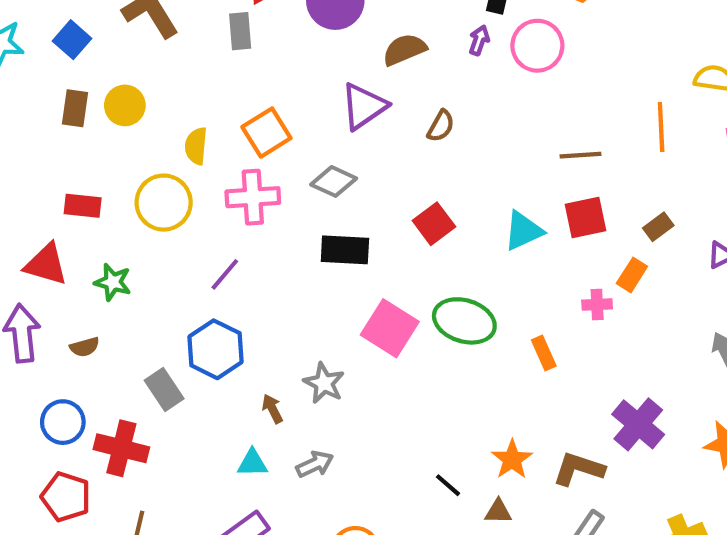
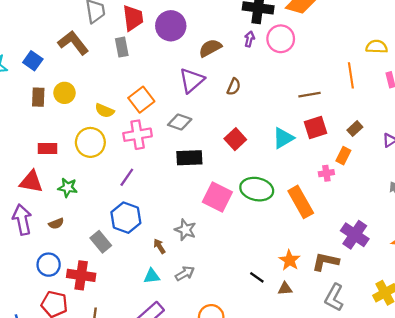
yellow semicircle: (196, 146) -> (105, 111), turned -66
orange rectangle: (544, 353) -> (301, 202), size x1.8

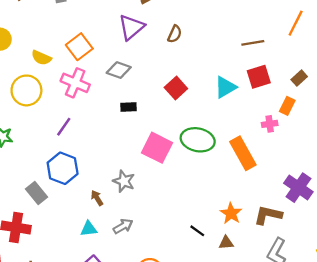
orange line: (351, 75) -> (296, 23), turned 35
pink cross: (138, 135) -> (75, 83), turned 32
black rectangle: (189, 158) -> (128, 107), size x0.6

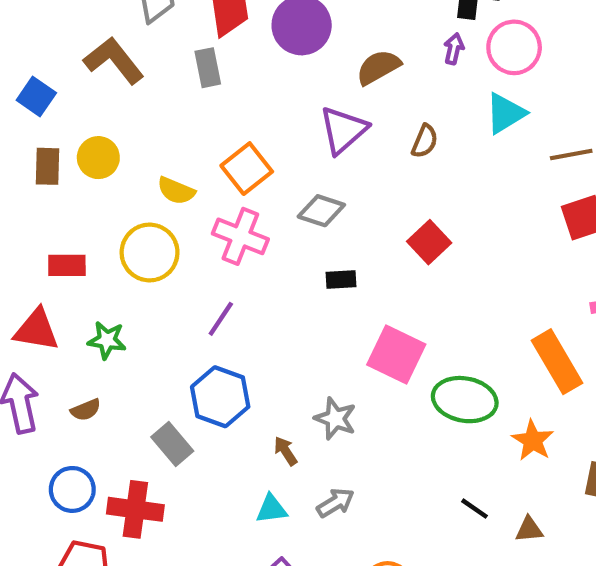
cyan triangle: (225, 87) -> (505, 113), moved
green ellipse: (198, 140) -> (465, 400), moved
orange star: (231, 213) -> (533, 440), moved

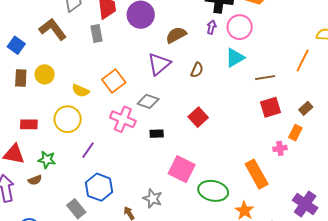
pink cross: (240, 236) -> (123, 119), moved
purple line: (221, 319) -> (88, 150), moved
brown semicircle: (86, 410) -> (35, 180), moved

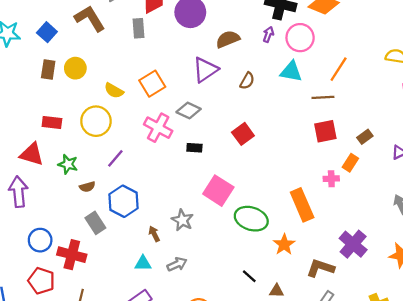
cyan triangle: (235, 58) -> (291, 72), turned 35
orange line: (303, 60) -> (339, 69), moved
brown semicircle: (35, 180) -> (87, 187), moved

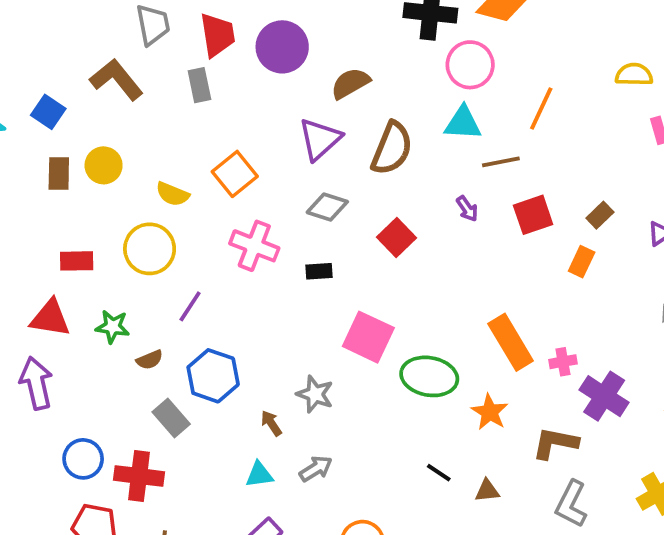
purple arrow: (268, 34) -> (467, 209), moved, turned 133
brown semicircle: (247, 81) -> (392, 148), size x1.8
brown line: (323, 97) -> (501, 162), moved
gray diamond: (189, 111) -> (327, 207), moved
pink cross: (331, 179) -> (563, 362), moved

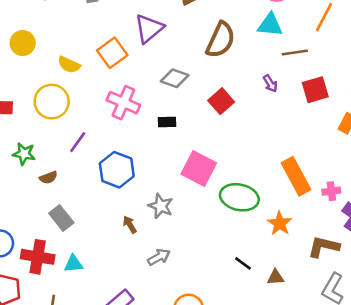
purple triangle: (320, 139) -> (149, 28), moved
blue hexagon: (213, 376) -> (117, 170), moved
cyan triangle: (259, 475) -> (73, 264), moved

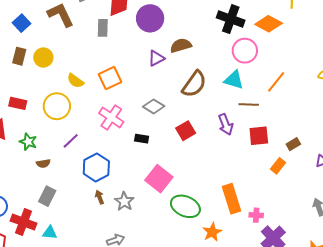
purple triangle: (149, 28) -> (156, 58), moved, size x0.7
purple arrow: (270, 84) -> (226, 124), size x1.5
gray rectangle: (61, 218) -> (47, 196), turned 54
brown arrow: (130, 225) -> (100, 197), moved

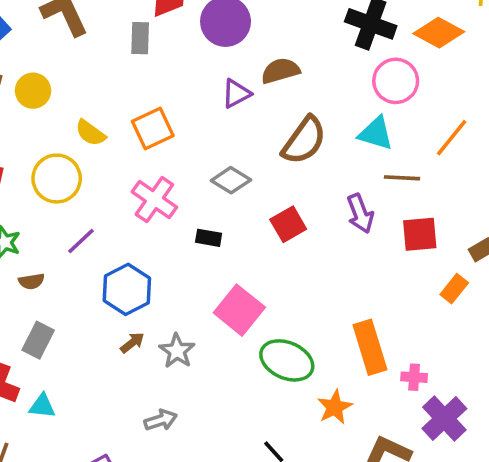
brown arrow: (100, 197) -> (132, 343), turned 72

